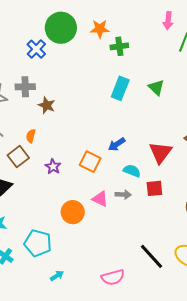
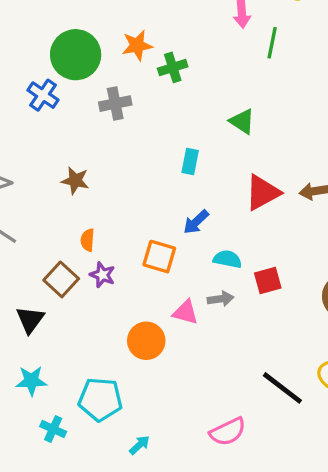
gray cross: (25, 87) -> (115, 104), moved
cyan rectangle: (120, 88) -> (190, 162), moved, size x0.7
orange semicircle: (31, 136) -> (87, 240), moved
red triangle: (160, 153) -> (263, 193), moved, turned 35
brown square: (18, 157) -> (61, 279), moved

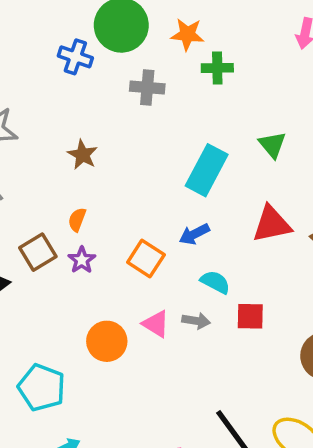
blue cross: (43, 95) -> (75, 57), turned -32
cyan rectangle: (190, 162) -> (207, 170), size x1.8

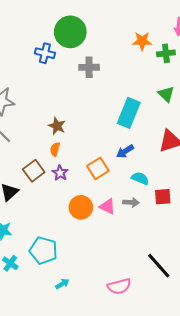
orange star: (187, 34) -> (142, 41), moved
green cross: (217, 68) -> (166, 53), moved
brown star: (83, 155) -> (57, 126), moved
orange square: (146, 259) -> (98, 168), turned 30
orange circle: (107, 341) -> (81, 207), moved

